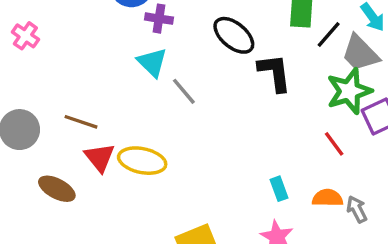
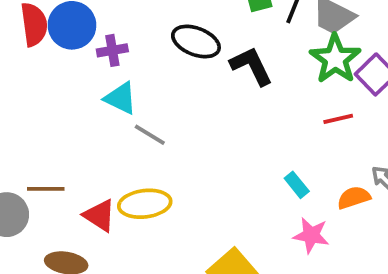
gray line: (184, 91) -> (150, 135), moved
brown line: (81, 122) -> (46, 189), moved
red line: (334, 144) -> (338, 119), turned -48
orange semicircle: (328, 198) -> (354, 198), moved

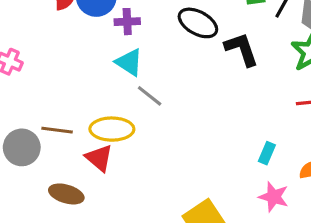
cyan rectangle: (297, 185) -> (267, 153), turned 55
yellow ellipse: (145, 204) -> (112, 129), moved

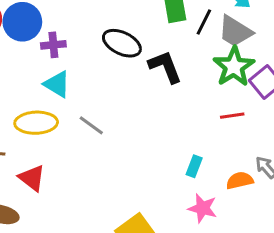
gray line: (150, 96) -> (91, 125), moved
yellow ellipse: (112, 129) -> (36, 123), moved

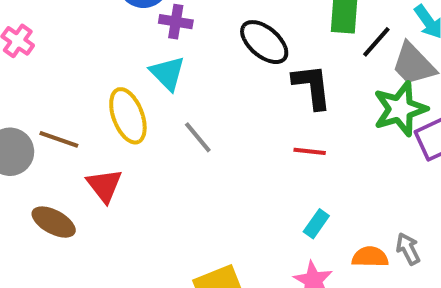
red line: (232, 116) -> (310, 151), moved
yellow ellipse: (36, 123) -> (128, 116), turned 57

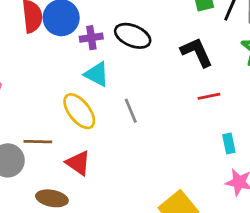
black ellipse: (264, 42) -> (133, 36), moved
gray line: (198, 137) -> (131, 111), turned 35
cyan rectangle: (316, 224) -> (229, 144), turned -30

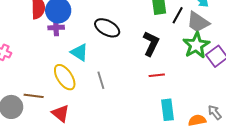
purple cross: (91, 38) -> (56, 28), moved
black L-shape: (197, 52) -> (151, 44), turned 45
cyan rectangle: (229, 144) -> (168, 110), size x1.5

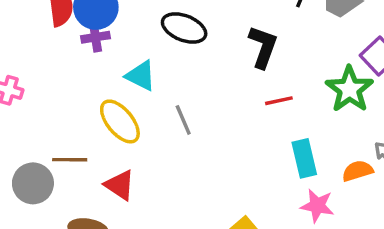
green star: (196, 45) -> (349, 89), moved

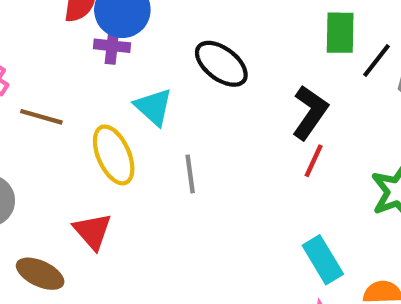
red line: (279, 101) -> (314, 161), moved, turned -68
cyan rectangle: (304, 158) -> (323, 260), turned -33
brown line: (70, 160) -> (41, 117), moved

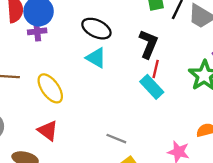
cyan triangle: (154, 107) -> (96, 58), moved
gray line: (190, 174) -> (116, 139), moved, turned -48
cyan rectangle: (323, 260) -> (152, 87), moved

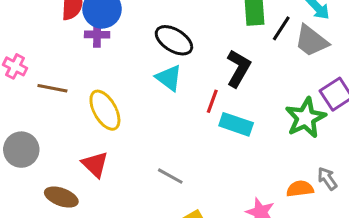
red line: (156, 69) -> (212, 101), moved
cyan rectangle: (152, 87) -> (236, 124), turned -35
gray line: (116, 139) -> (170, 176), moved

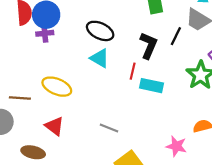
black line: (281, 28) -> (176, 36), moved
brown line: (52, 88) -> (20, 98), moved
yellow ellipse: (105, 110) -> (57, 87), turned -32

